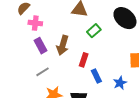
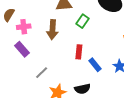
brown arrow: (63, 45) -> (52, 30), moved
purple rectangle: (41, 46) -> (22, 49), moved

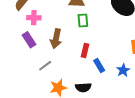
green rectangle: (82, 21) -> (83, 20), moved, turned -48
brown arrow: (52, 30) -> (56, 39), moved

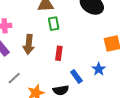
blue rectangle: (99, 65) -> (76, 76), moved
gray line: (45, 66) -> (14, 78), moved

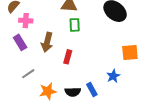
red rectangle: (59, 53) -> (68, 57), moved
blue rectangle: (76, 76) -> (92, 89), moved

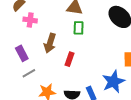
purple rectangle: (20, 42) -> (22, 53), moved
blue star: (113, 76) -> (113, 82), size x1.6

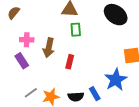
pink cross: (30, 20) -> (27, 40), moved
gray line: (29, 73) -> (31, 93), moved

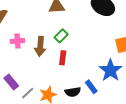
green rectangle: (76, 30) -> (61, 36), moved, turned 56
purple rectangle: (22, 61) -> (11, 82), moved

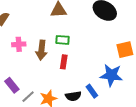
green rectangle: (61, 36) -> (63, 40), turned 48
blue star: (110, 70) -> (111, 75), turned -30

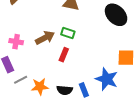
pink cross: (19, 44) -> (16, 42), moved
brown arrow: (41, 50) -> (45, 38), turned -138

